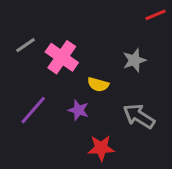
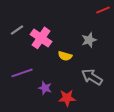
purple line: (33, 110) -> (22, 73), turned 30
purple star: (78, 110) -> (45, 88), moved

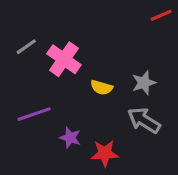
gray star: (89, 40) -> (144, 83), moved

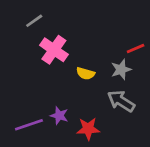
red line: (161, 15) -> (136, 48), moved
gray line: (26, 47) -> (34, 21), moved
purple line: (34, 114) -> (29, 125), moved

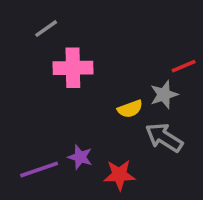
pink cross: (54, 50) -> (73, 68), turned -36
yellow semicircle: (86, 73) -> (130, 109), moved, turned -36

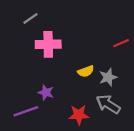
gray star: (164, 95) -> (108, 77), moved
gray arrow: (164, 137) -> (108, 104), moved
purple star: (80, 157) -> (46, 92), moved

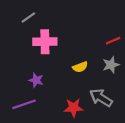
gray star: (108, 77) -> (111, 65), moved
purple star: (46, 92) -> (36, 80), moved

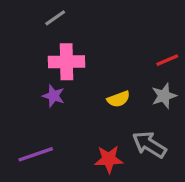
gray line: (28, 17) -> (55, 18), moved
purple star: (36, 80) -> (54, 96), moved

